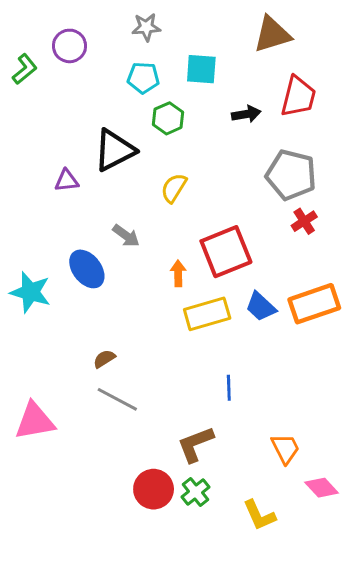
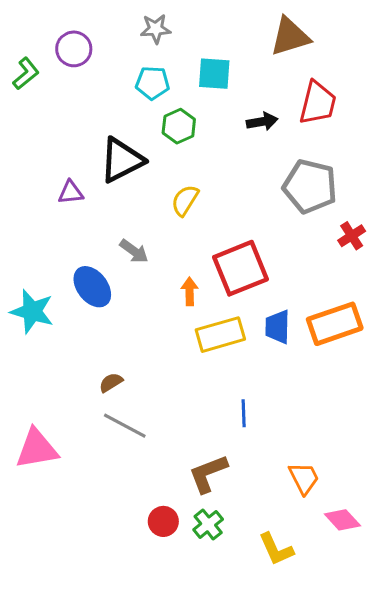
red cross: (304, 221) -> (352, 236), moved
blue trapezoid: (261, 307) -> (278, 327), turned 48
red circle: (154, 489) -> (163, 521), size x0.7

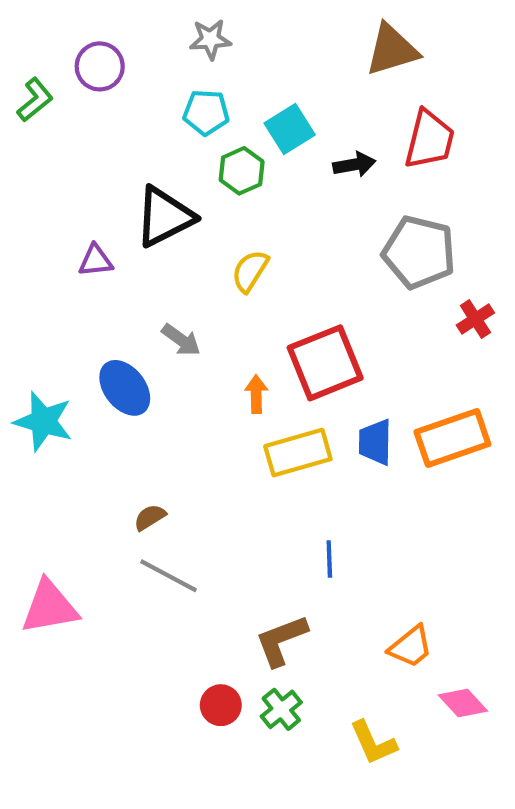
cyan square: (214, 74) -> (290, 129), moved, turned -36
orange trapezoid: (304, 478) -> (411, 647), turned 78

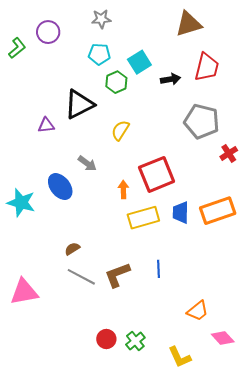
brown L-shape: (281, 640) -> (117, 275), moved

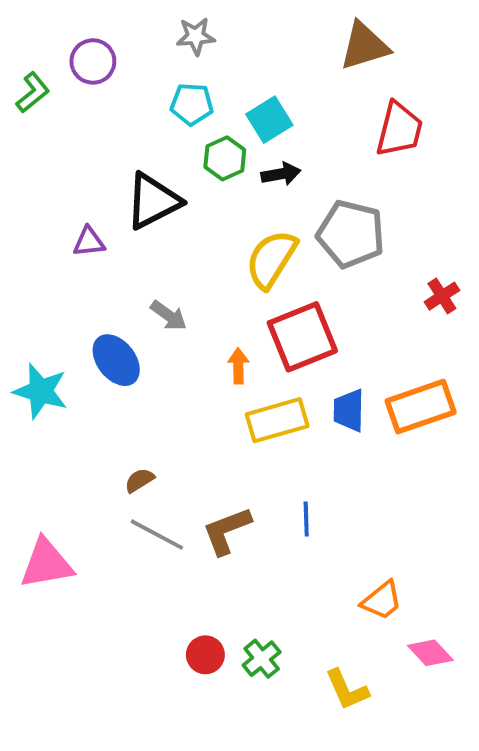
black arrow: (171, 79) -> (281, 174), moved
gray pentagon: (202, 121) -> (351, 234), moved
yellow semicircle: (120, 130) -> (271, 259), moved, size x1.5

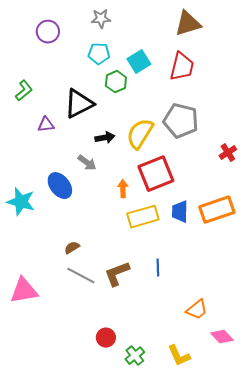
green L-shape: (33, 92) -> (24, 91), moved
red trapezoid: (399, 129) -> (182, 67), moved
black arrow: (281, 174) -> (105, 138), moved
green cross: (262, 659) -> (135, 356), moved

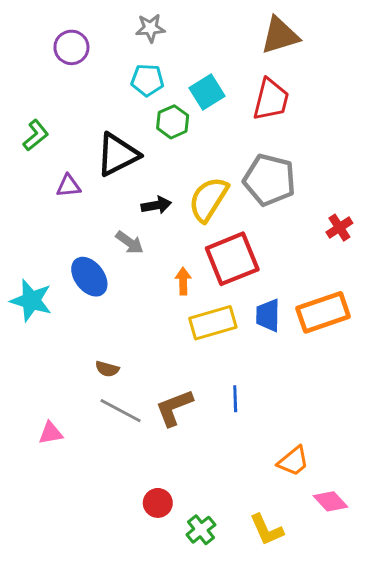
brown semicircle: (72, 248) -> (107, 369), turned -133
pink triangle: (24, 291) -> (51, 433), moved, size x0.6

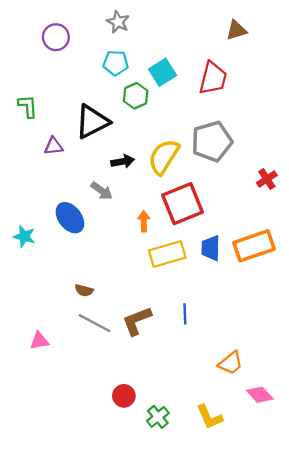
gray star: (150, 28) -> (118, 22), turned 30
brown triangle: (280, 35) -> (236, 30), moved, size x0.7
green L-shape: (36, 135) -> (28, 106), turned -55
gray pentagon: (269, 180) -> (212, 141), turned -30
cyan star: (31, 300) -> (24, 236), size x0.7

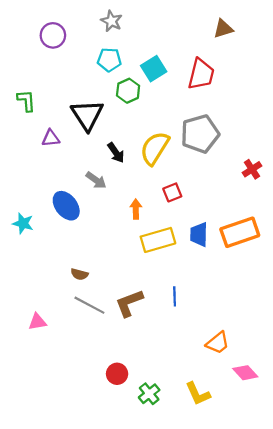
black triangle: (92, 122) -> (87, 115), turned -36
black arrow: (123, 161) -> (116, 153), turned 65
red square: (182, 204) -> (172, 192), size x0.5

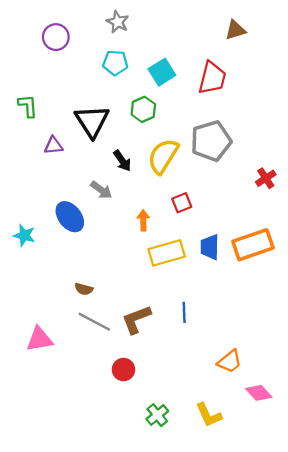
green hexagon: (128, 91) -> (143, 109), moved
pink triangle: (37, 322) -> (39, 339), size x1.4
red circle: (117, 374) -> (123, 370), moved

